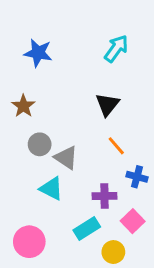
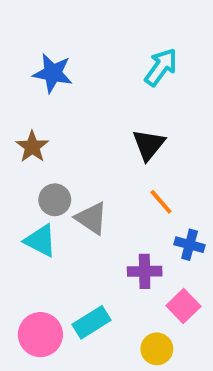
cyan triangle: (51, 189) -> (40, 241), moved
cyan rectangle: (87, 228) -> (91, 322), moved

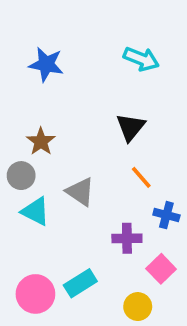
cyan arrow: (161, 67) -> (141, 59), turned 76
brown star: (32, 147) -> (41, 141), moved
gray circle: (55, 200) -> (21, 176), moved

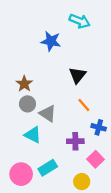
cyan arrow: (141, 59) -> (80, 21), moved
blue star: (46, 64) -> (51, 41), moved
gray circle: (21, 176) -> (27, 104), moved
cyan triangle: (35, 211) -> (33, 135), moved

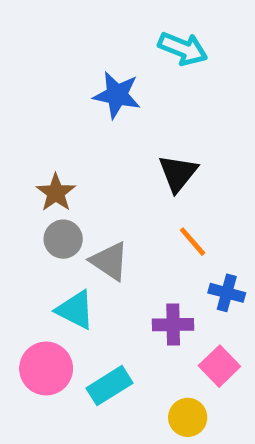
pink circle: (21, 174) -> (46, 369), moved

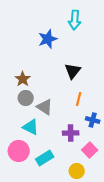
cyan arrow: (183, 49) -> (75, 20), turned 72
blue star: (117, 95) -> (48, 39), turned -30
orange line: (193, 242) -> (79, 99), turned 56

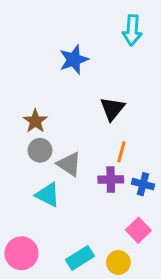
cyan arrow: (75, 20) -> (132, 30), moved
purple cross: (71, 133) -> (111, 179), moved
pink circle: (19, 151) -> (22, 253), moved
cyan rectangle: (45, 158) -> (80, 258), moved

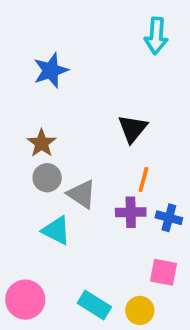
blue star: (74, 60) -> (51, 70), moved
pink square: (138, 230) -> (163, 272), turned -35
cyan rectangle: (80, 258) -> (94, 305), turned 64

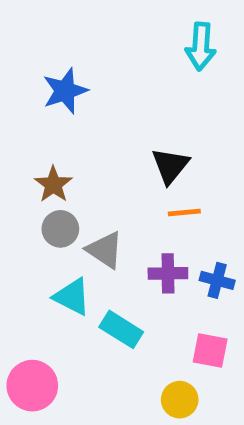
orange line: (143, 180) -> (184, 212), moved, turned 70
cyan rectangle: (94, 305) -> (121, 329), moved

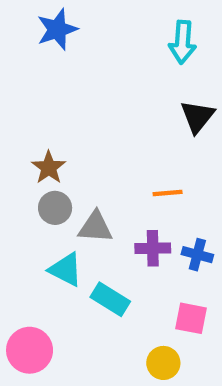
blue star: (65, 91) -> (57, 29), moved
black triangle: (170, 166) -> (197, 117), moved
gray triangle: (105, 250) -> (95, 227), turned -30

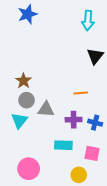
cyan triangle: (66, 269) -> (19, 121), moved, turned 42
cyan rectangle: (110, 299) -> (63, 145), moved, turned -30
pink circle: (30, 350) -> (29, 169), moved

